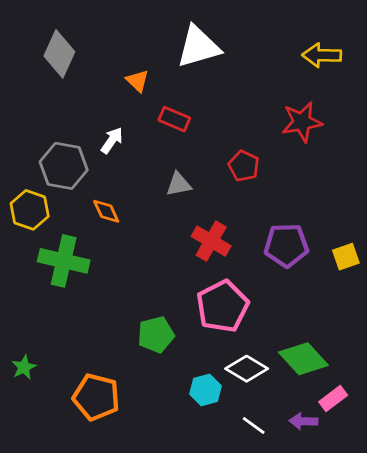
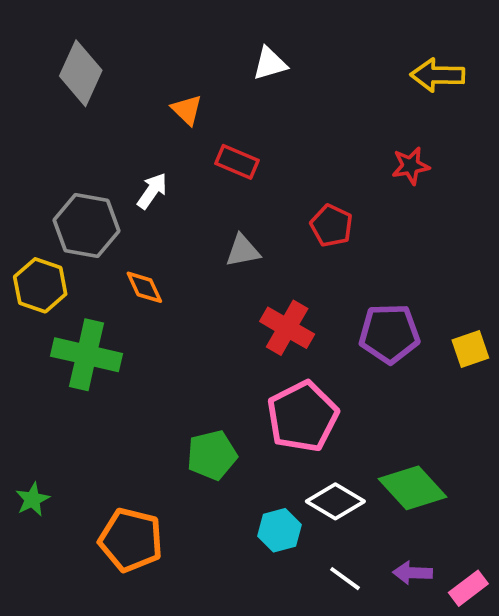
white triangle: (198, 47) -> (270, 64), size x0.6
red star: (302, 122) -> (411, 166), size x0.7
pink rectangle: (333, 398) -> (468, 588), moved

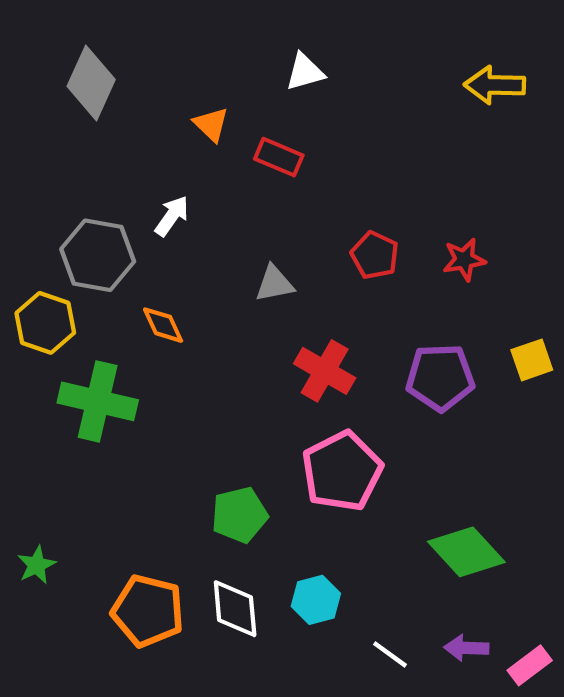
red rectangle: (237, 162) -> (279, 157), moved
red star: (411, 166) -> (464, 260), moved
yellow square: (470, 349) -> (532, 360), moved
white diamond: (335, 501) -> (235, 609), moved, turned 54

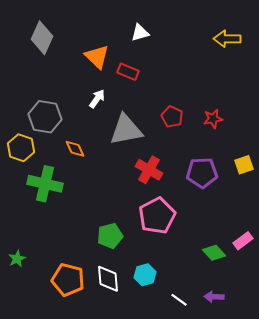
orange triangle: (211, 124) -> (97, 57), size x1.5
white arrow: (172, 216) -> (97, 99), moved
gray triangle: (274, 284) -> (126, 130), size x1.8
green diamond: (466, 552) -> (214, 253), size x0.7
pink rectangle: (530, 665) -> (243, 241), moved

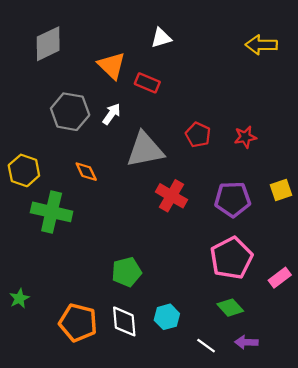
gray diamond: (42, 38) -> (48, 44), turned 40
gray hexagon: (45, 117) -> (70, 112), moved
pink pentagon: (157, 216) -> (231, 258), moved
green diamond: (214, 253) -> (230, 308), moved

